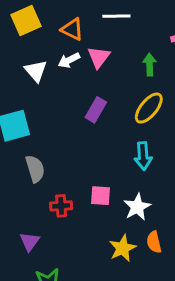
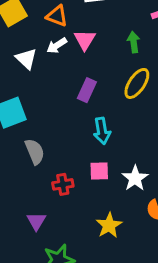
cyan arrow: (143, 156) -> (102, 131), moved
yellow star: (123, 248) -> (109, 225), moved

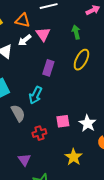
cyan arrow: (102, 131) -> (35, 95), moved, turned 42

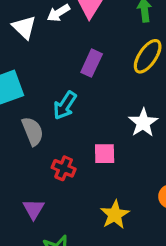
white star: (88, 123) -> (143, 123), moved
red cross: (39, 133) -> (64, 168), turned 32

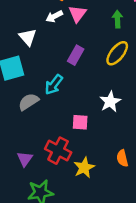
white triangle: (24, 27) -> (28, 37), moved
gray semicircle: (33, 131) -> (29, 102), turned -105
red cross: (64, 168) -> (58, 151), moved, size x1.5

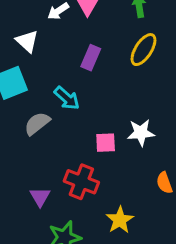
cyan arrow: (54, 85) -> (67, 98), turned -80
white star: (110, 102) -> (141, 133), moved, turned 30
yellow star: (84, 168) -> (120, 220), moved

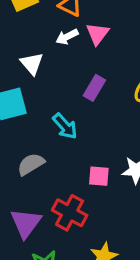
gray semicircle: (37, 124) -> (31, 164), moved
purple triangle: (40, 197) -> (26, 223), size x1.5

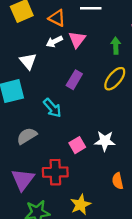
pink square: (99, 176) -> (77, 145), turned -35
red cross: (70, 213) -> (55, 172), turned -30

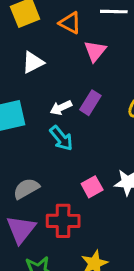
white arrow: (54, 42) -> (61, 108), moved
white triangle: (28, 61) -> (33, 62), moved, turned 42
gray semicircle: (27, 136) -> (26, 189), moved

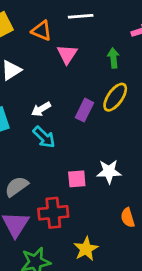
purple rectangle: (90, 103) -> (84, 110), moved
pink square: (92, 187) -> (77, 179), turned 30

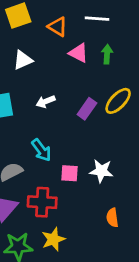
pink triangle: (67, 54) -> (78, 53), turned -45
green arrow: (113, 58) -> (107, 54), moved
cyan arrow: (44, 137) -> (41, 150), moved
yellow star: (86, 249) -> (53, 239), moved

